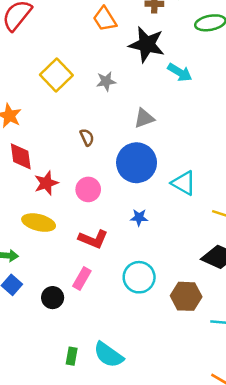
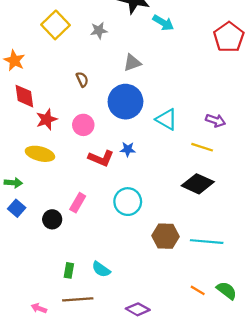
red L-shape: (93, 239) -> (101, 158), moved
brown hexagon: (186, 296) -> (165, 236), moved
cyan semicircle: (109, 355) -> (101, 269), size x0.7

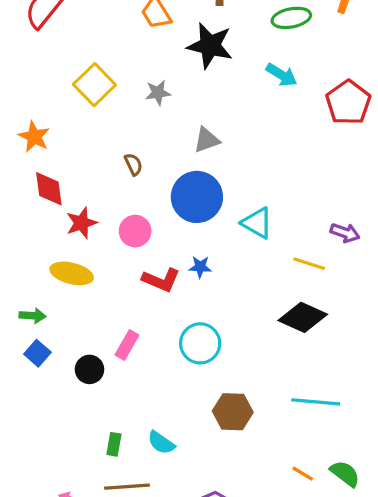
cyan arrow: (163, 23) -> (282, 75), moved
purple arrow: (215, 120) -> (345, 233), moved
brown hexagon: (165, 236) -> (233, 412), moved

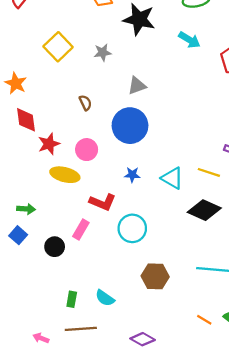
cyan triangle: (257, 223) -> (172, 178), moved
yellow ellipse: (72, 273) -> (65, 175), moved
red L-shape: (161, 280) -> (103, 202), moved
green arrow: (33, 316) -> (26, 209), moved

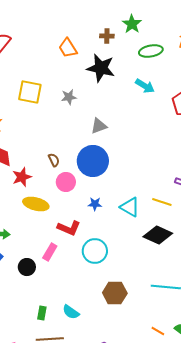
yellow square: (58, 47) -> (30, 92), turned -35
brown semicircle: (85, 103) -> (54, 160), moved
pink circle: (87, 150) -> (66, 182), moved

